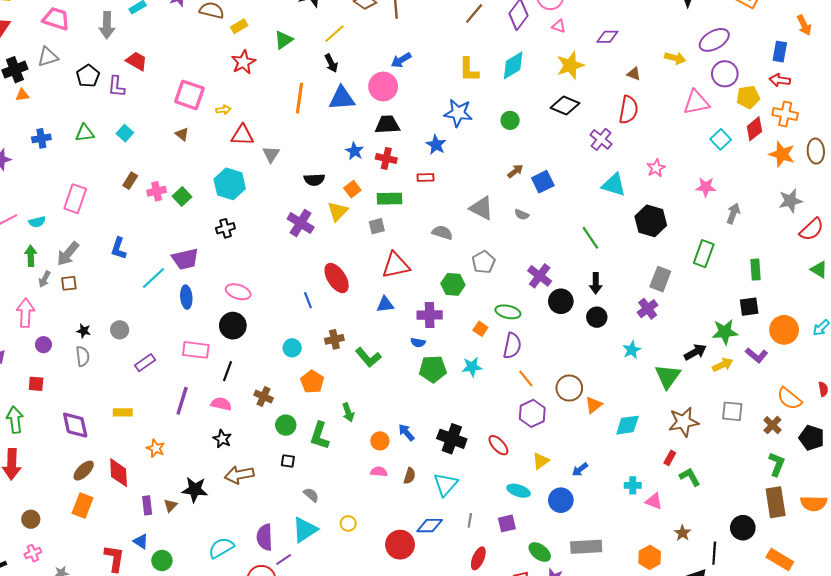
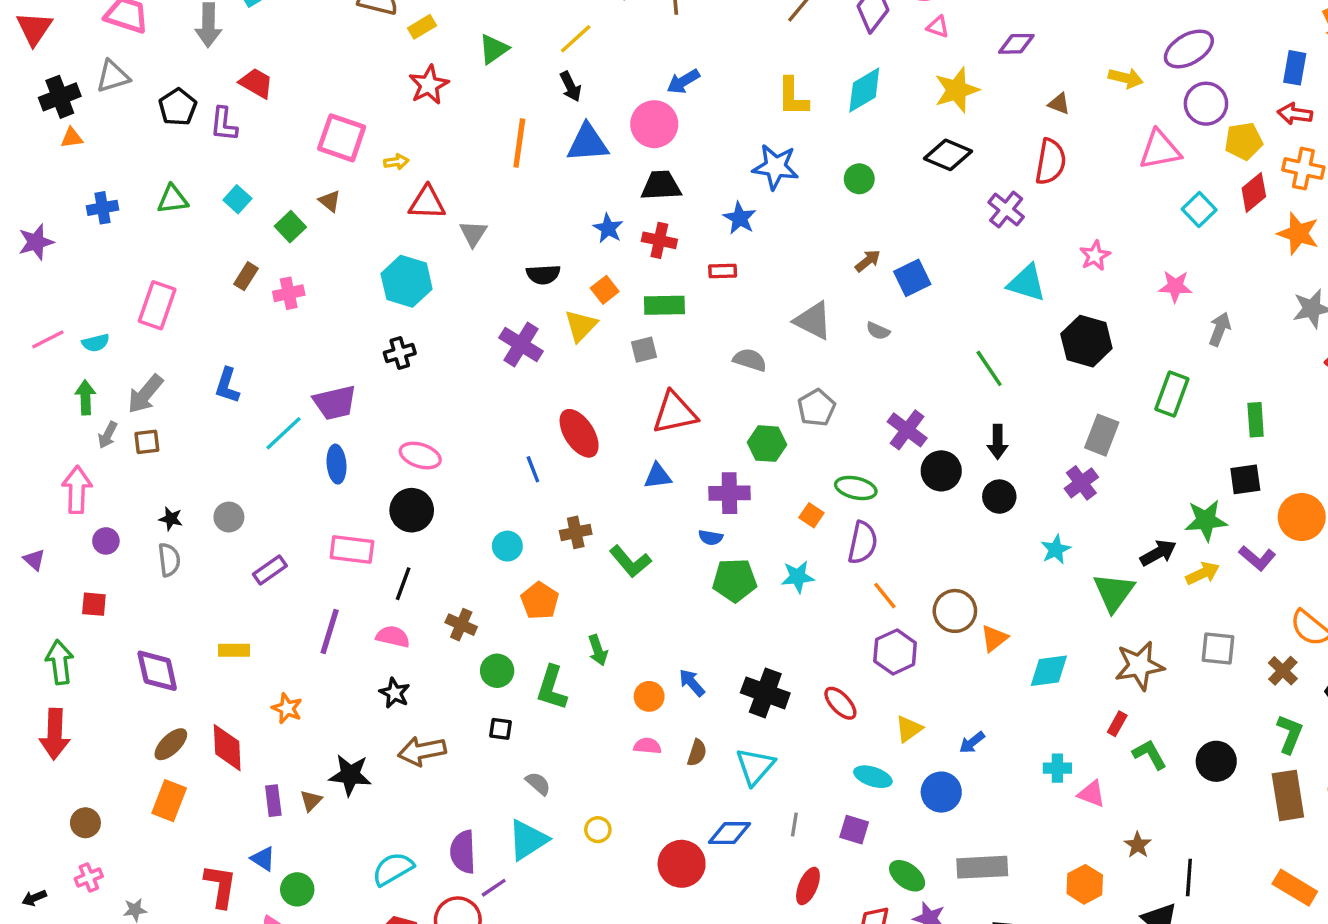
green square: (182, 197) -> (290, 227), moved
purple square: (507, 523) -> (854, 830), turned 30
black circle: (743, 528) -> (1216, 761), moved

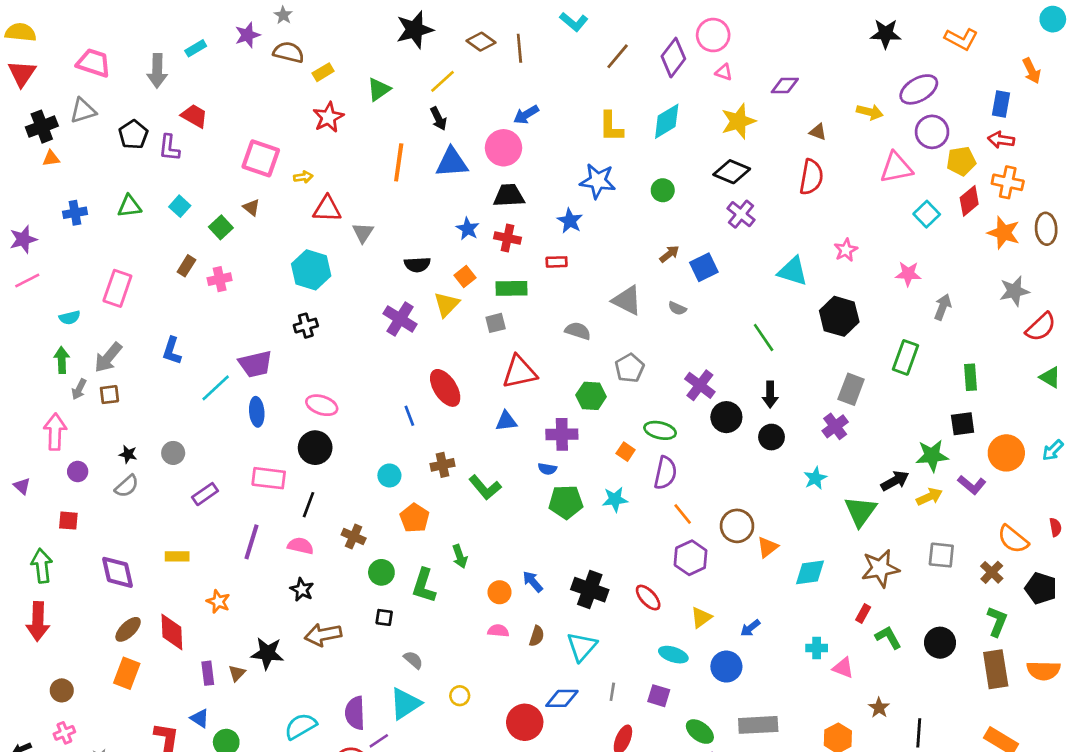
purple cross: (1006, 210) -> (741, 214), moved
pink line: (48, 339) -> (27, 280), moved
gray semicircle: (169, 560) -> (127, 486), turned 55

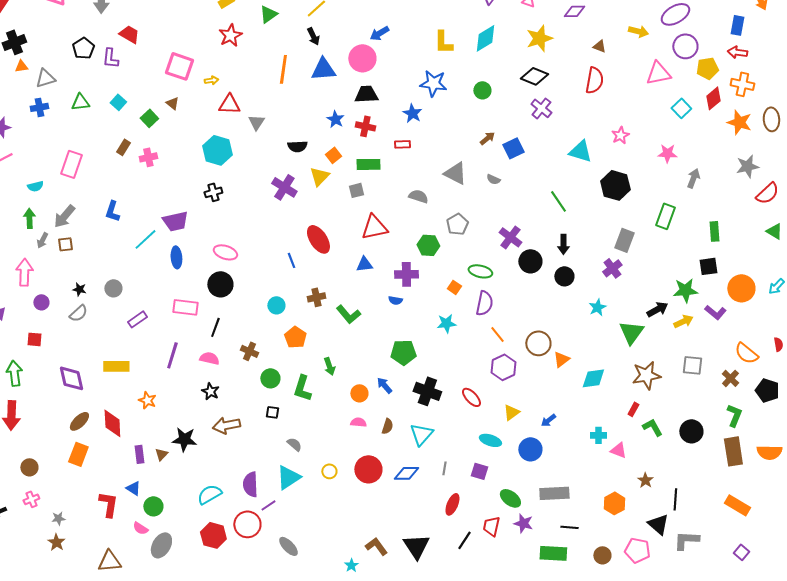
gray triangle: (83, 111) -> (45, 78), moved
green pentagon: (566, 502) -> (403, 352), moved
yellow rectangle: (177, 556) -> (116, 366), size x1.4
red circle: (525, 722) -> (368, 469), moved

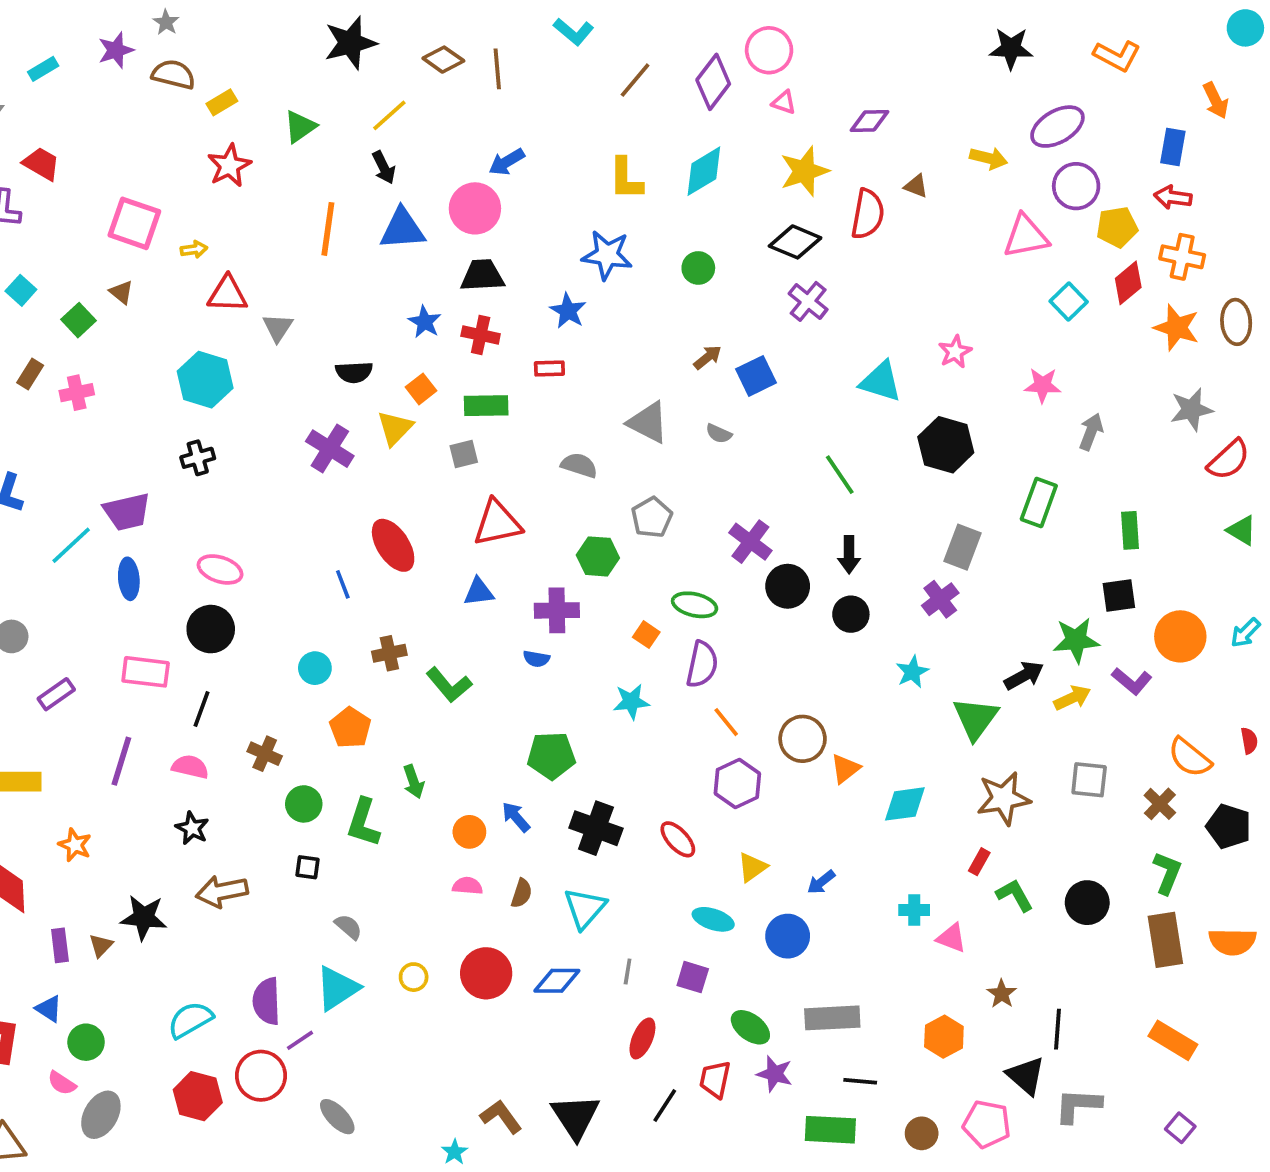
red semicircle: (594, 80) -> (868, 214), moved

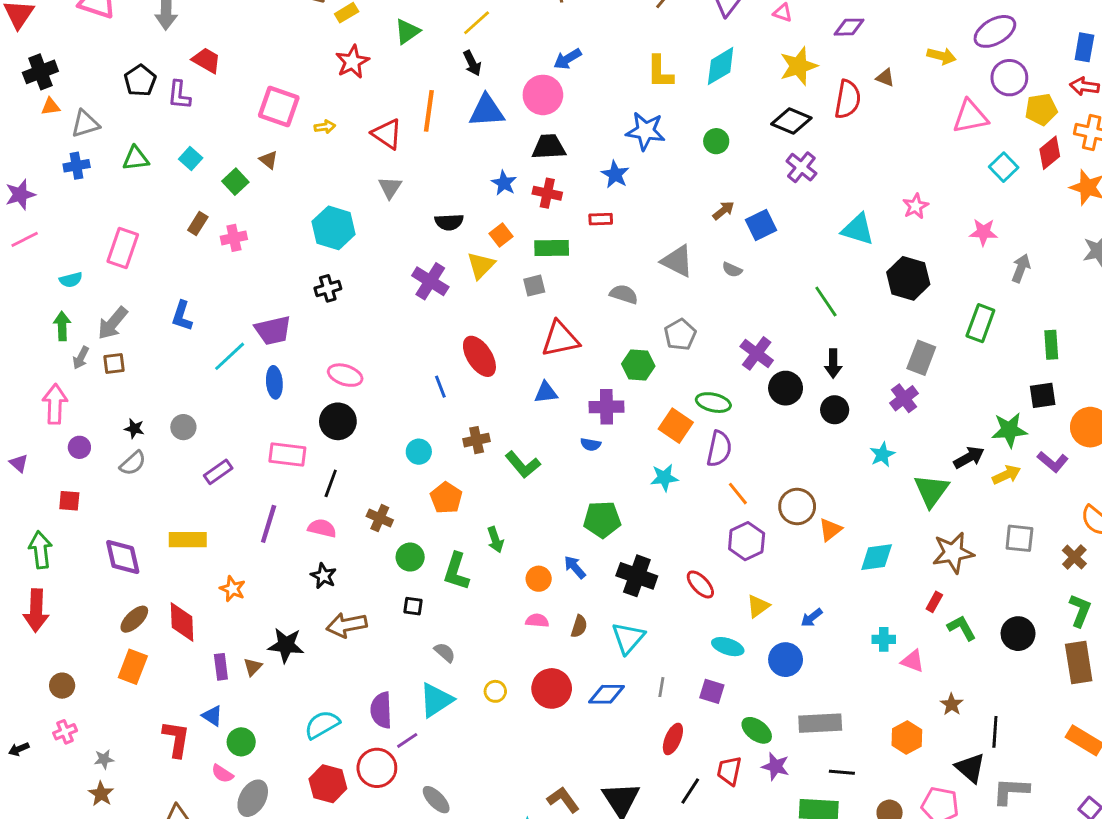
red triangle: (227, 294) -> (387, 134), moved, turned 32
orange square: (646, 635) -> (676, 426), size x1.6

